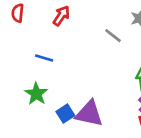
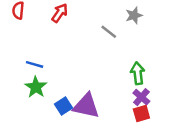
blue line: (44, 58) -> (35, 64), moved

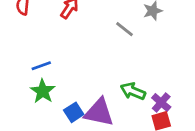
blue line: (35, 64) -> (41, 66), turned -36
green arrow: (138, 73) -> (133, 91), moved, turned -60

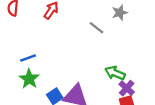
green arrow: (133, 91) -> (115, 73), moved

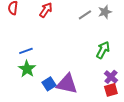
gray line: (96, 28) -> (85, 15), moved, turned -72
green arrow: (115, 73) -> (103, 50), moved, turned 96

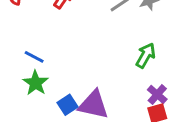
blue line: (26, 51) -> (34, 57), turned 48

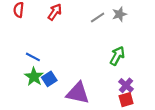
blue square: (67, 105) -> (49, 79), moved

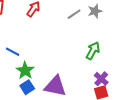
green star: (34, 77) -> (25, 71), moved
blue square: (49, 79) -> (27, 87), moved

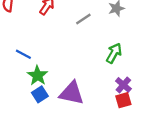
gray line: (74, 14) -> (83, 19), moved

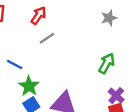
gray line: (83, 19) -> (47, 38), moved

